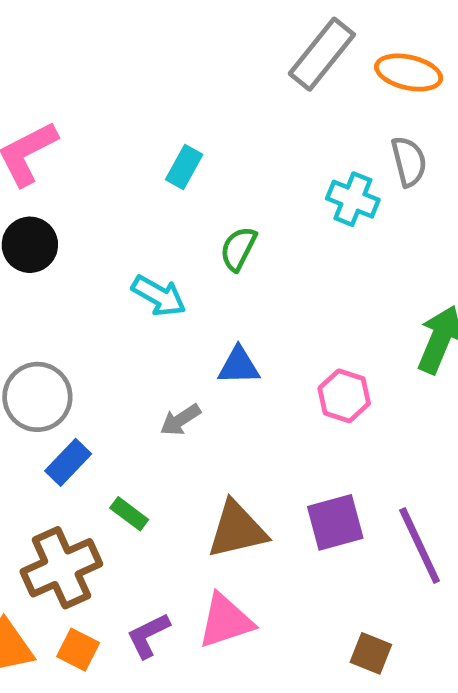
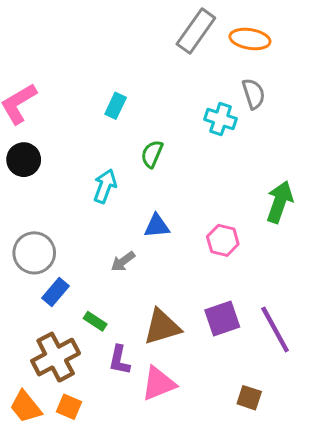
cyan arrow: (159, 296) -> (105, 186), turned -96
purple L-shape: (148, 635) -> (119, 360), moved, turned -48

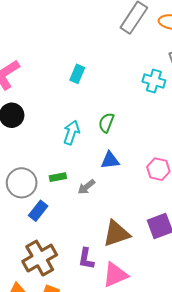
green semicircle: (152, 154) -> (106, 123), moved
green rectangle: (95, 321) -> (58, 177), moved, turned -42

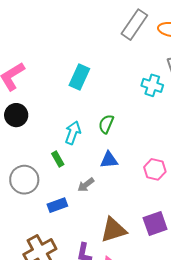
cyan rectangle: (77, 74) -> (79, 77), size x1.4
green rectangle: (58, 177) -> (58, 159), moved, turned 70
blue rectangle: (38, 211) -> (57, 205), moved, turned 30

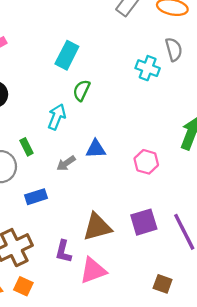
green semicircle: (106, 124) -> (81, 90), moved
green rectangle: (58, 159) -> (27, 147), moved
gray arrow: (86, 185) -> (66, 163), moved

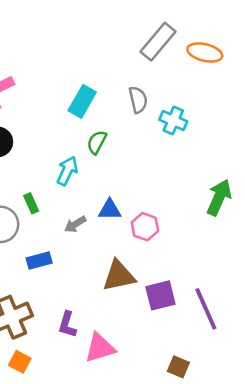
gray semicircle: (174, 49) -> (138, 100), moved
pink hexagon: (146, 162) -> (145, 227), moved
brown triangle: (97, 227) -> (119, 276), moved

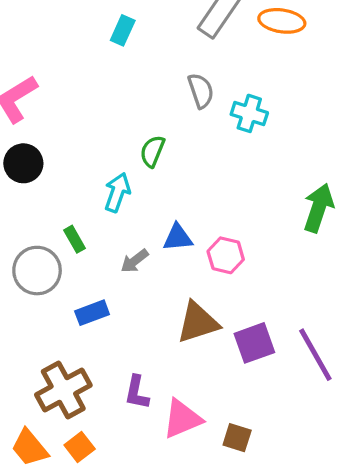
cyan rectangle: (82, 101) -> (123, 30), moved, size x0.7
orange square: (20, 362) -> (80, 447), turned 30
brown square: (178, 367) -> (237, 438), moved

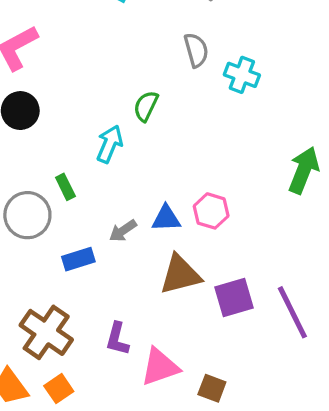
blue triangle: (178, 238) -> (166, 218), moved
gray arrow: (135, 261) -> (123, 231), moved
brown cross: (63, 390) -> (46, 332), turned -30

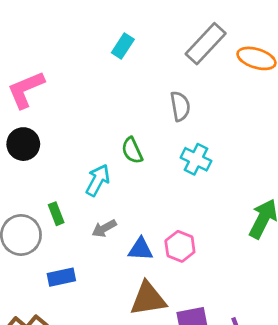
cyan cross: (242, 75) -> (196, 159), moved
green semicircle: (146, 106) -> (132, 150), turned -56
gray arrow: (123, 231) -> (104, 228), moved

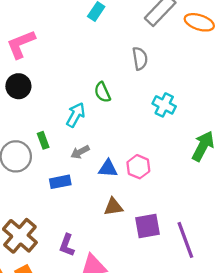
cyan cross: (196, 159) -> (164, 105), moved
blue rectangle: (61, 277) -> (60, 182), moved
brown triangle: (148, 299) -> (113, 207), size x0.7

